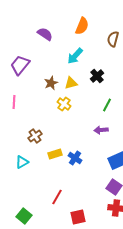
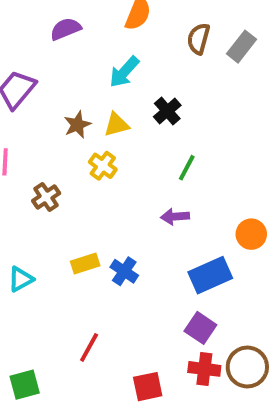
purple semicircle: (45, 34) -> (66, 29), turned -56
brown cross: (35, 136) -> (46, 197), moved
green square: (24, 216) -> (25, 385), turned 35
red square: (78, 217) -> (148, 387), moved

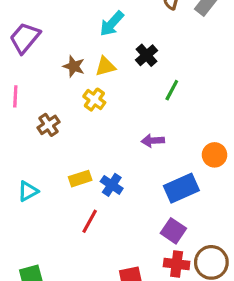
brown star: (77, 125) -> (74, 66), turned -30
green line: (187, 168) -> (172, 90), moved
red line: (89, 347) -> (90, 221), moved

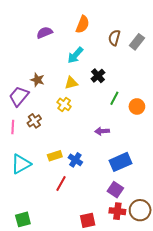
purple trapezoid: (25, 38) -> (19, 96), moved
brown star: (74, 66) -> (37, 80), moved
pink line: (15, 96) -> (13, 127), moved
orange circle: (215, 155) -> (137, 106), moved
cyan triangle: (28, 191) -> (21, 164), size x1.5

